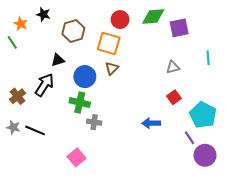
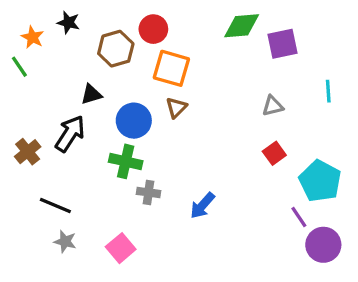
red circle: (120, 20) -> (153, 29), moved
blue arrow: (151, 123) -> (202, 206), moved, turned -48
gray star: (13, 127) -> (65, 241), moved

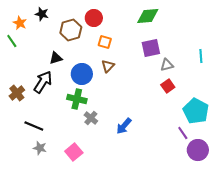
purple square: (282, 44) -> (151, 48), moved
orange square: (171, 68) -> (105, 42), size x0.6
red square: (274, 153) -> (168, 86), moved
gray cross: (148, 192) -> (91, 118), turned 32

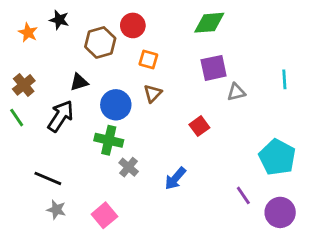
green line: (12, 41) -> (17, 118), moved
red square: (168, 86) -> (199, 126), moved
brown cross: (17, 93) -> (24, 85), moved
purple line: (183, 133) -> (243, 195), moved

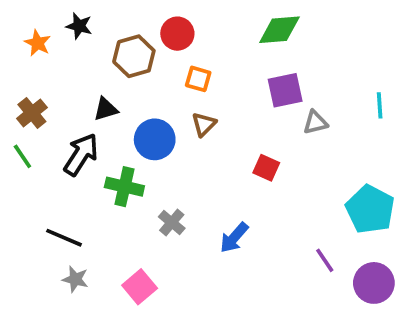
red square: (199, 126) -> (266, 168), turned -30
green cross: (109, 140) -> (124, 187), moved

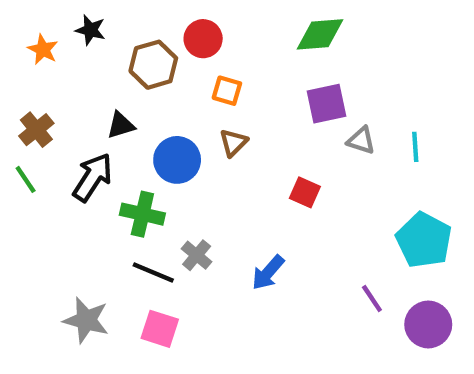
cyan line: (380, 105) -> (415, 147), moved
gray triangle: (315, 122) -> (361, 140), turned 32
black line: (64, 238) -> (153, 273), moved
gray star: (75, 279) -> (86, 320), size x1.5
pink square: (140, 287) -> (160, 329), turned -32

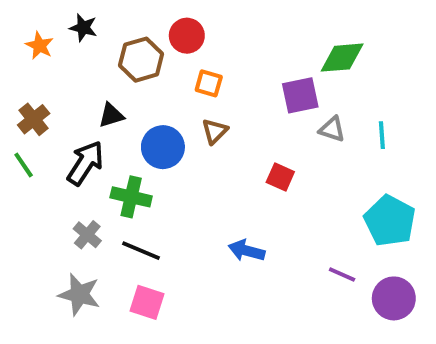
green diamond: (320, 34) -> (342, 58), moved
gray cross: (197, 255) -> (87, 235), moved
blue arrow: (268, 273) -> (247, 251), turned 64
purple line: (372, 299) -> (342, 275), turned -32

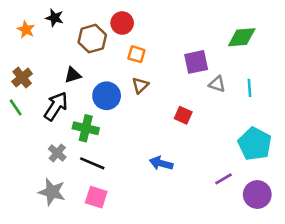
green diamond: (342, 58) -> (242, 37), moved
purple line: (342, 275) -> (223, 179), turned -54

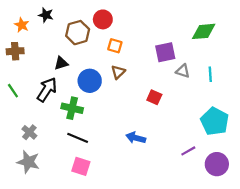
brown cross: (22, 78) -> (15, 51), moved, turned 35
gray cross: (57, 153) -> (29, 132), moved
gray star: (52, 192) -> (28, 162), moved

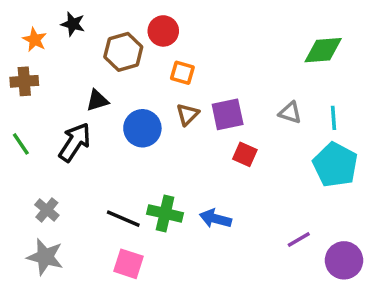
purple square: (165, 52) -> (228, 114), moved
green cross: (72, 108) -> (165, 213), moved
cyan pentagon: (215, 121) -> (335, 165), moved

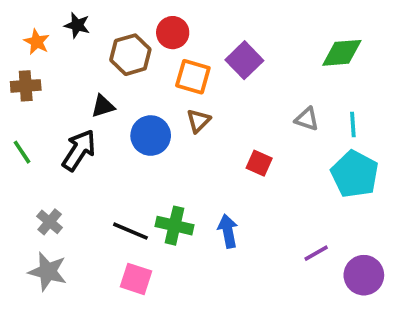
orange square: (182, 73) -> (193, 77), size x1.4
purple square: (228, 114) -> (244, 60), moved, turned -32
blue arrow: (215, 219) -> (228, 231), turned 64

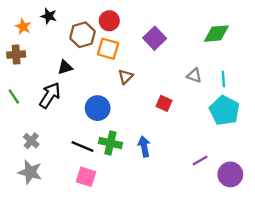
orange square: (193, 77) -> (108, 49), moved
blue circle: (151, 136) -> (98, 108), moved

